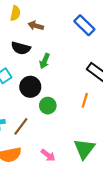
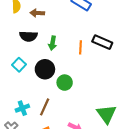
orange line: (85, 100) -> (80, 47), moved

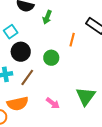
orange line: (80, 47) -> (72, 40), moved
black circle: (45, 69) -> (21, 52), moved

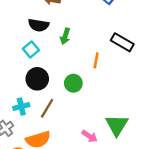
cyan square: (11, 32) -> (31, 49), moved
pink arrow: (53, 103) -> (90, 136), moved

